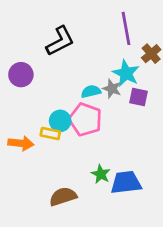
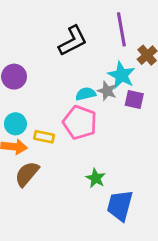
black L-shape: (60, 41) -> (73, 41), moved
cyan circle: (60, 121) -> (15, 124), moved
blue trapezoid: (126, 183) -> (120, 205), moved, turned -68
brown semicircle: (63, 197) -> (27, 174), moved, turned -32

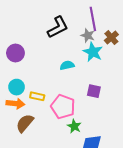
gray star: (107, 91) -> (88, 35), moved
purple square: (134, 100) -> (94, 91), moved
pink pentagon: (80, 122) -> (63, 107), moved

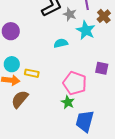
gray star: (88, 35) -> (70, 14), moved
purple square: (94, 91) -> (102, 68), moved
pink pentagon: (63, 107) -> (75, 83), moved

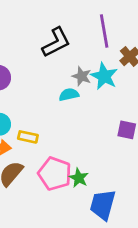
gray star: (70, 14) -> (82, 76), moved
pink pentagon: (75, 83) -> (55, 174), moved

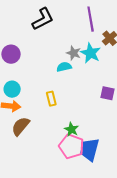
black L-shape: (56, 42) -> (43, 19), moved
yellow rectangle: (28, 137) -> (51, 99), moved, turned 64
pink pentagon: (55, 174) -> (71, 146), moved

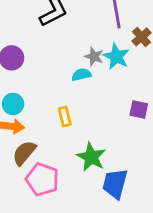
green star: (71, 129) -> (91, 157), size x1.5
pink pentagon: (71, 146) -> (42, 179), moved

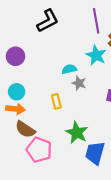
gray star: (94, 56) -> (79, 83), moved
brown semicircle: (24, 153) -> (25, 129), turned -96

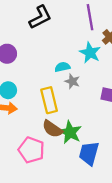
yellow rectangle: (56, 101) -> (49, 100), size x1.6
brown semicircle: (25, 129) -> (52, 129), moved

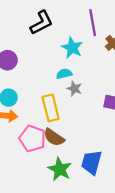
cyan star: (90, 53) -> (72, 48), moved
green star: (70, 132) -> (60, 169), moved
pink pentagon: (31, 150) -> (32, 139), moved

